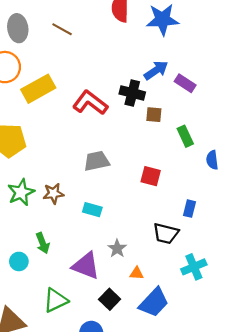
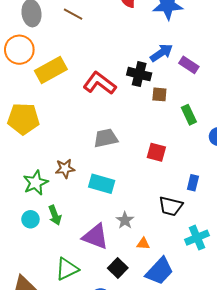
green star: (21, 192) -> (36, 183), moved
cyan rectangle: (92, 210) -> (102, 184), size x1.4
cyan circle: (19, 261) -> (30, 219), moved

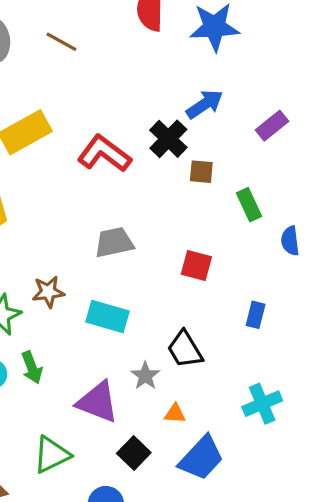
purple rectangle: (189, 65) -> (272, 126), moved, turned -72
black cross: (139, 74) -> (168, 139), turned 30
black trapezoid: (171, 206) -> (185, 349), moved, turned 45

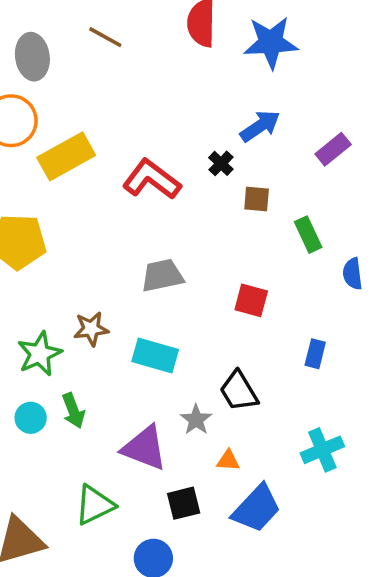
brown line: (61, 42) -> (105, 37), moved
black cross: (168, 139) -> (221, 163), size x0.6
black square: (134, 453) -> (184, 503), turned 32

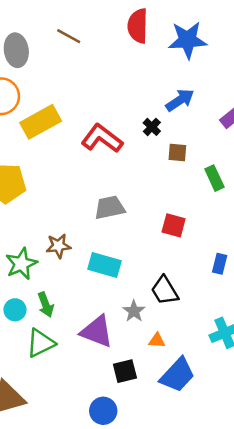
green triangle: (95, 505) -> (41, 343), moved

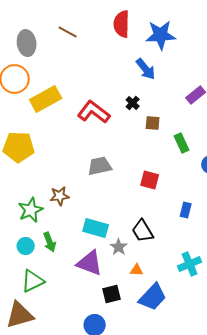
blue arrow: (180, 100) -> (146, 69), moved, turned 85
cyan rectangle: (104, 265) -> (96, 228), moved
green triangle: (41, 343) -> (33, 281), moved

